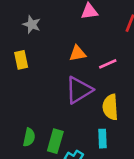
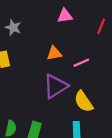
yellow semicircle: (110, 107) -> (84, 101), turned -30

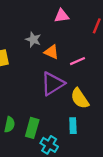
gray star: (13, 27) -> (33, 40), moved
orange triangle: (54, 53) -> (51, 52), turned 35

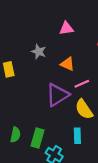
orange triangle: (51, 52) -> (67, 64), moved
pink line: (77, 61) -> (82, 84), moved

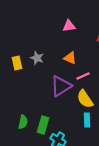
gray star: (39, 52) -> (37, 58), moved
cyan rectangle: (77, 136) -> (87, 120), moved

